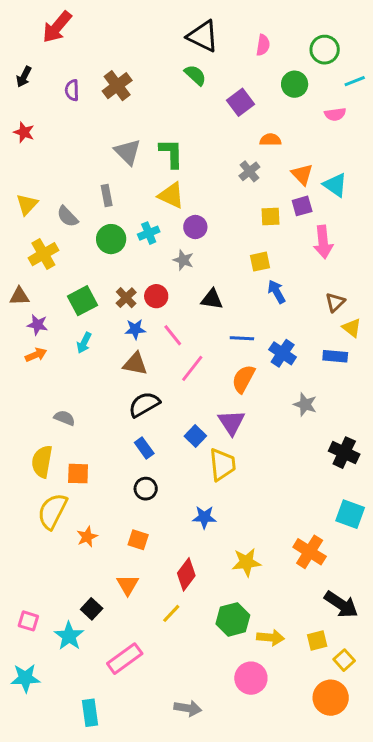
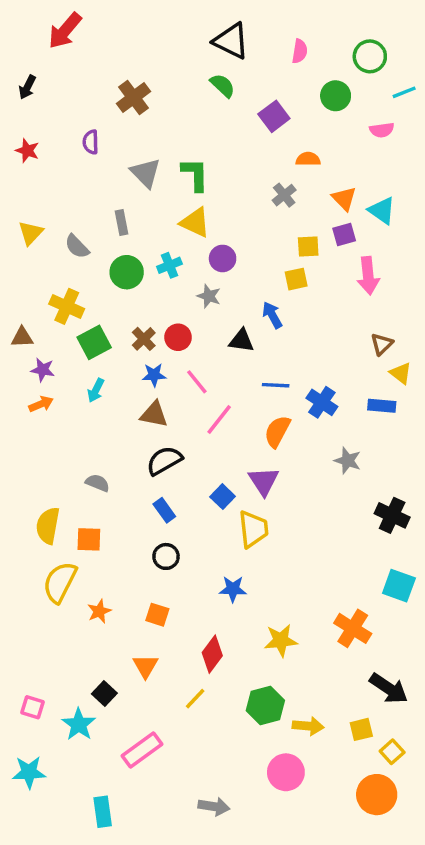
purple semicircle: (72, 90) -> (91, 142), moved
yellow cross: (43, 254) -> (67, 306), moved, turned -36
yellow square: (260, 262) -> (296, 279), moved
blue arrow: (277, 292) -> (272, 315), moved
gray semicircle: (64, 418) -> (98, 483), moved

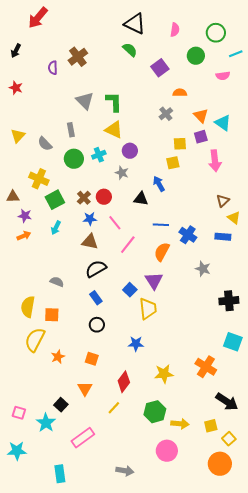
purple semicircle: (91, 142) -> (53, 68), moved
black cross: (392, 515) -> (229, 301), turned -30

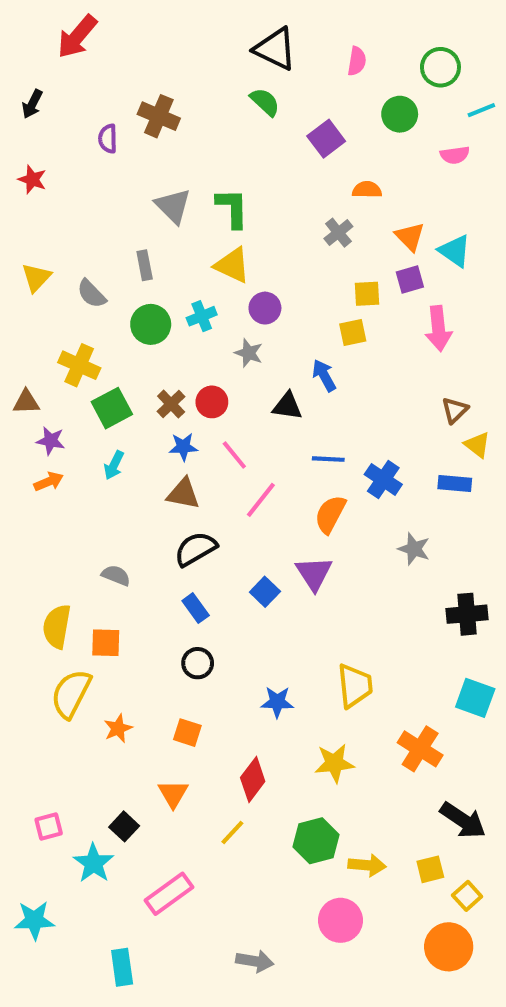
brown cross: (78, 57) -> (159, 116), turned -30
yellow trapezoid: (148, 309) -> (355, 686), moved
pink square: (19, 413) -> (49, 826), moved, turned -32

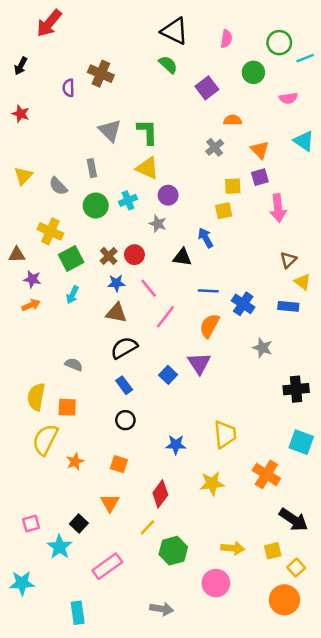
cyan line: (481, 110) -> (305, 58), moved
cyan triangle: (455, 251) -> (304, 141), moved
green hexagon: (316, 841) -> (173, 551), moved

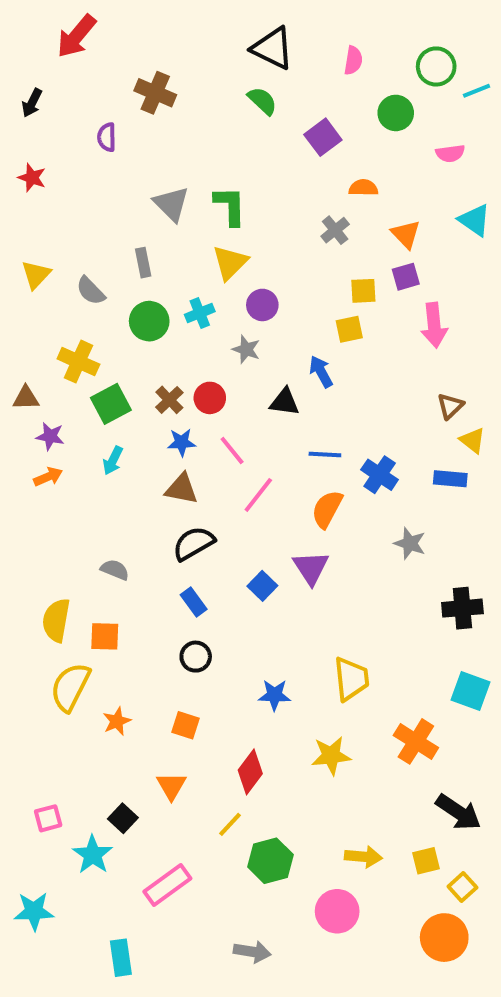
brown cross: (101, 74) -> (155, 93), moved
yellow triangle: (147, 168) -> (230, 263), turned 50

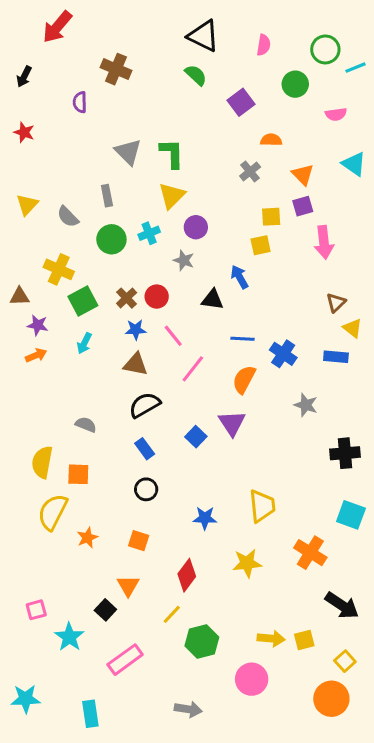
black square: (123, 818) -> (105, 610), moved
yellow square: (426, 861) -> (304, 640), moved
cyan star: (34, 911) -> (26, 699), moved

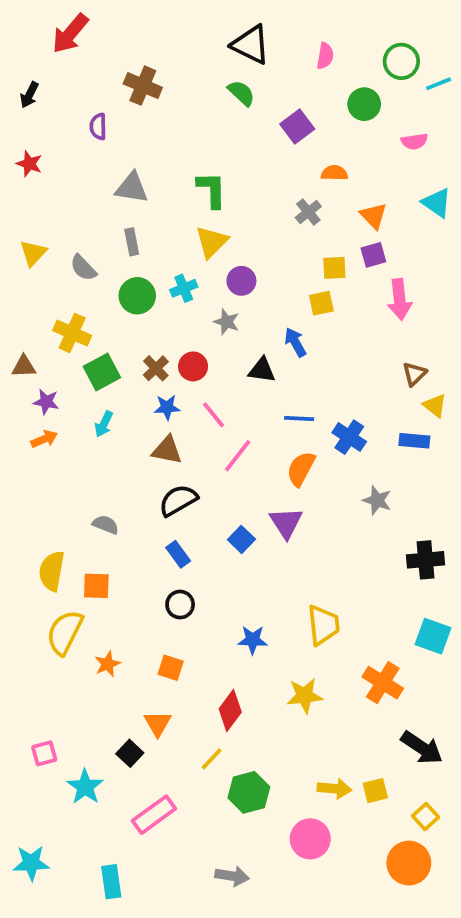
gray triangle: (128, 152) -> (132, 188), moved, turned -36

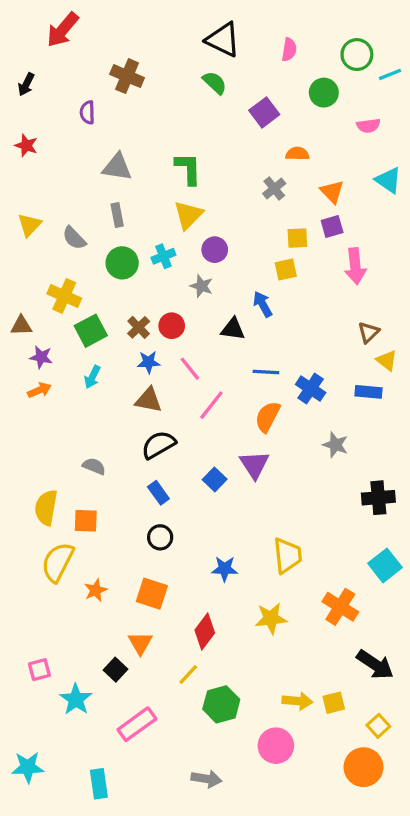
cyan square: (433, 636) -> (385, 565), turned 32
orange square: (171, 668) -> (152, 594), size x1.4

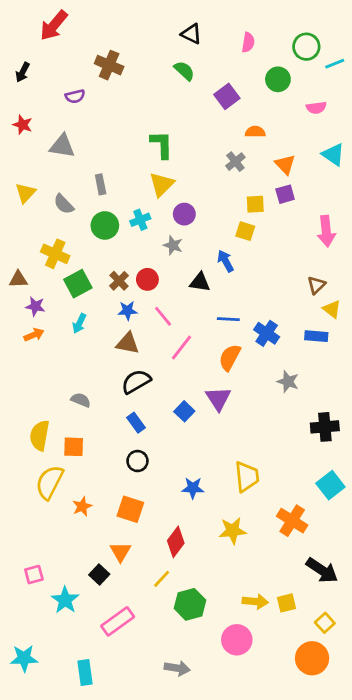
black triangle: (223, 40) -> (191, 34), size x0.7
purple semicircle: (87, 112) -> (75, 96), turned -102
gray triangle: (117, 167) -> (62, 146), moved
pink arrow: (355, 266) -> (326, 231), moved
yellow square: (286, 269) -> (245, 231), turned 30

